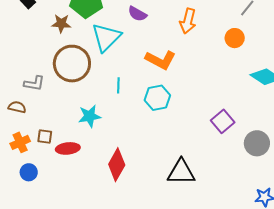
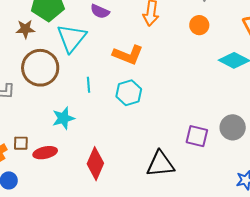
purple square: (223, 121) -> (197, 136), moved, turned -30

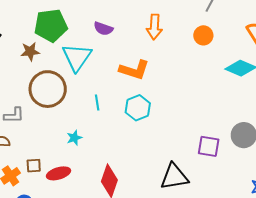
cyan star: (63, 118) -> (74, 138), size x0.7

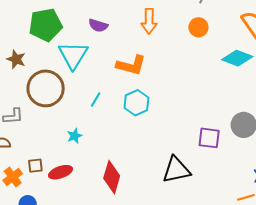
brown star: (30, 51) -> (16, 59), moved, turned 30
cyan line: (97, 103) -> (96, 100), turned 42

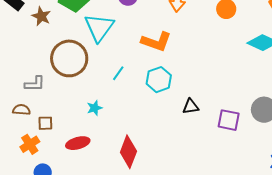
brown star: (16, 59) -> (41, 16), moved
brown square: (35, 166) -> (45, 123), moved
black triangle: (176, 170) -> (191, 107), moved, size x0.6

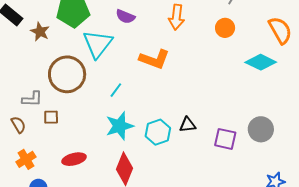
cyan hexagon: (159, 80) -> (158, 132), moved
cyan star: (95, 108) -> (120, 126), moved, size x1.8
brown semicircle: (21, 110) -> (18, 125), turned 54
brown square: (45, 123) -> (51, 117), moved

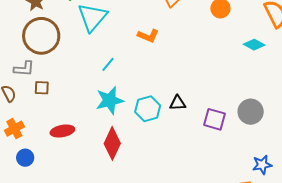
orange L-shape: (154, 59) -> (148, 36), size x0.7
cyan diamond: (261, 62) -> (254, 45), size x0.7
brown circle: (67, 74) -> (41, 36), moved

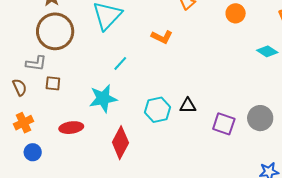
cyan star: (110, 100) -> (103, 98), moved

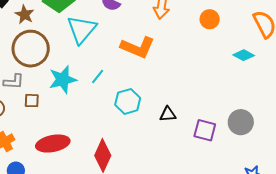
orange L-shape: (162, 37) -> (138, 47), size x1.6
cyan star: (103, 98) -> (63, 80), moved
cyan hexagon: (158, 110) -> (128, 101), moved
red ellipse: (71, 128) -> (53, 144), size x1.4

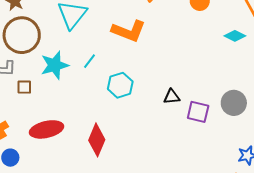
black triangle: (168, 114) -> (172, 97), moved

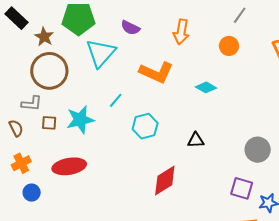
cyan diamond: (235, 36) -> (206, 87), moved
cyan star: (55, 65) -> (80, 120), moved
purple square: (198, 112) -> (242, 188), moved
red diamond: (97, 140) -> (165, 181), moved, turned 32

